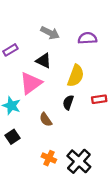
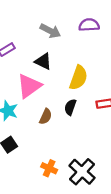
purple semicircle: (87, 38) -> (89, 25), moved
brown semicircle: (46, 120) -> (46, 117), moved, turned -120

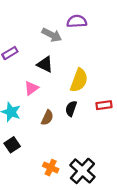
purple semicircle: (89, 25) -> (77, 21), moved
pink triangle: (29, 86) -> (31, 88), size x0.6

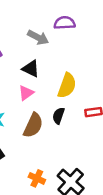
pink triangle: (31, 88) -> (26, 93), moved
brown semicircle: (47, 118) -> (33, 125), size x1.5

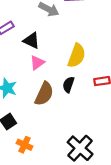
black triangle: (31, 69) -> (31, 41), moved
orange cross: (37, 178) -> (24, 145), moved

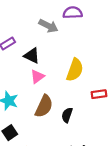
black semicircle: (68, 85) -> (67, 115), moved

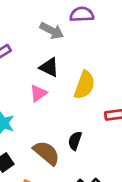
black triangle: (32, 56) -> (49, 67), moved
brown semicircle: (44, 106) -> (46, 153), moved, turned -75

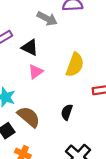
black triangle: (49, 67) -> (30, 47), moved
brown semicircle: (46, 153) -> (29, 117), moved

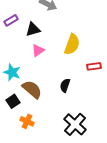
black triangle: (30, 47) -> (33, 29), turned -42

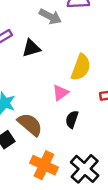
pink triangle: (38, 50) -> (60, 93), moved
orange cross: (27, 121) -> (44, 165), moved, size x1.5

